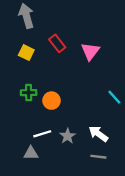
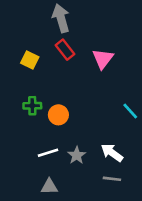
gray arrow: (26, 16) -> (61, 18), moved
gray triangle: (31, 153) -> (49, 187), moved

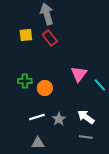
pink triangle: (103, 59) -> (79, 74), moved
yellow square: (30, 60) -> (26, 35), moved, turned -32

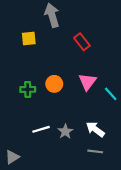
red rectangle: (50, 38) -> (82, 42), moved
orange circle: (45, 88) -> (54, 84), moved
gray triangle: (38, 143) -> (12, 157), moved, turned -32

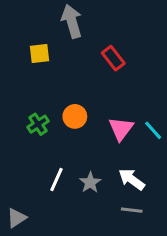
pink triangle: (87, 82) -> (121, 129), moved
green cross: (28, 89) -> (38, 124), turned -32
white line: (41, 129) -> (56, 179), turned -49

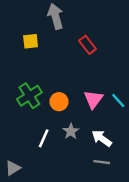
orange circle: (75, 116) -> (59, 102), moved
green cross: (38, 124) -> (29, 96), size x1.5
gray star: (90, 182) -> (71, 131), moved

